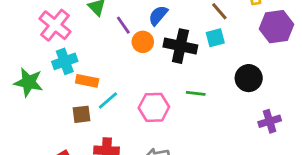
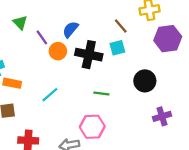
cyan line: (108, 100) -> (50, 95), moved
pink hexagon: (154, 107) -> (92, 127), moved

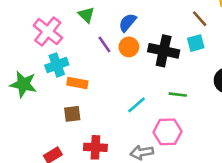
blue semicircle: (70, 29) -> (128, 23), moved
purple line: (42, 37) -> (104, 44), moved
cyan line: (50, 95) -> (137, 105), moved

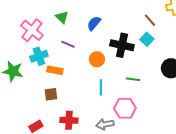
cyan square: (196, 43) -> (147, 39), turned -32
purple line: (104, 44) -> (68, 44), moved, turned -32
orange circle: (129, 47) -> (97, 59), moved
cyan line: (137, 105) -> (101, 87), turned -49

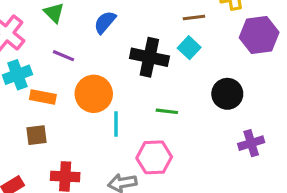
brown line: (150, 20) -> (194, 17), turned -56
orange circle: (97, 59) -> (94, 94), moved, size x1.5

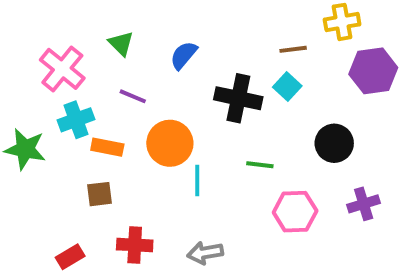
pink hexagon: (154, 157) -> (295, 212), moved

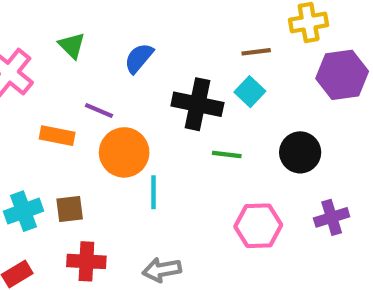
purple line: (133, 96) -> (99, 111), moved
cyan cross: (76, 120) -> (24, 211), moved
orange rectangle: (107, 147) -> (57, 136), moved
green line: (260, 165) -> (227, 155), moved
brown square: (99, 194) -> (70, 209), moved

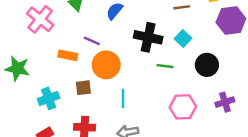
cyan square: (250, 92) -> (183, 38), moved
cyan line: (153, 192) -> (123, 98), moved
brown square: (70, 209) -> (83, 88), moved

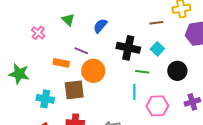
pink cross: (40, 19) -> (38, 33), size x0.6
brown square: (83, 88) -> (74, 90), size x1.5
cyan cross: (49, 98) -> (45, 99), turned 30
cyan line: (123, 98) -> (134, 92), moved

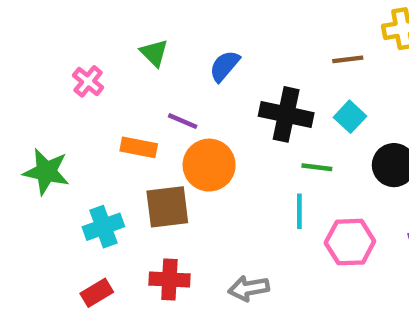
cyan cross: (45, 99) -> (103, 227), turned -30

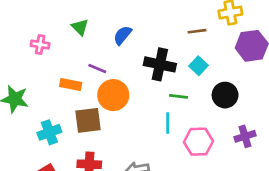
pink cross: (88, 81) -> (40, 45), turned -30

